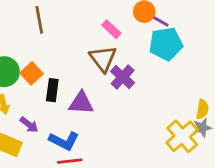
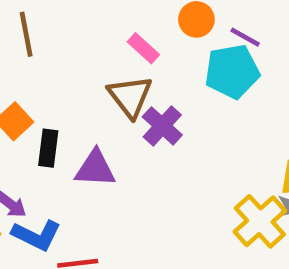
purple line: (160, 21) -> (245, 37), moved
blue L-shape: (64, 141) -> (37, 235), moved

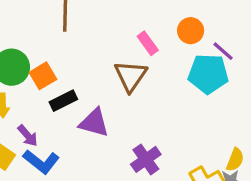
purple cross: (162, 126) -> (146, 159), moved
black rectangle: (48, 148) -> (63, 101), turned 44

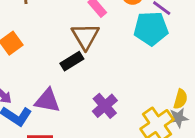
black rectangle: (63, 101) -> (72, 61), moved
purple triangle: (94, 123) -> (47, 101), moved

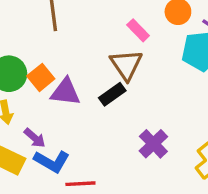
purple triangle: (47, 101) -> (65, 92), moved

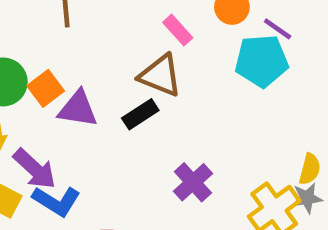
brown triangle: (126, 65) -> (160, 75), turned -36
purple arrow: (35, 138) -> (35, 169), size x1.5

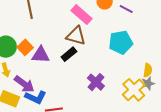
pink rectangle: (178, 30) -> (81, 15), size x1.5
cyan pentagon: (262, 61) -> (121, 42), moved

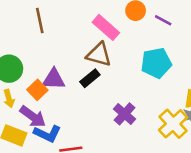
orange square: (25, 47) -> (37, 90), moved

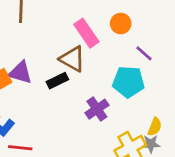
purple line: (163, 20) -> (144, 53), moved
purple cross: (125, 114) -> (97, 109), moved

